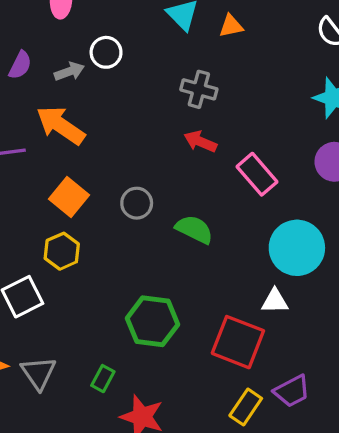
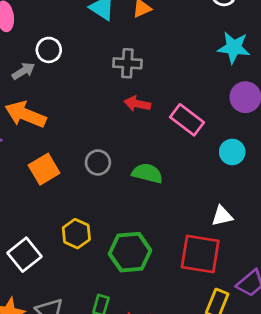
orange square: (69, 197) -> (44, 169), turned 32
cyan circle: (297, 248) -> (232, 152), moved, size x0.6
yellow hexagon: (62, 251) -> (76, 234), moved

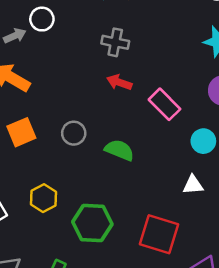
white triangle: (222, 216) -> (193, 185), moved

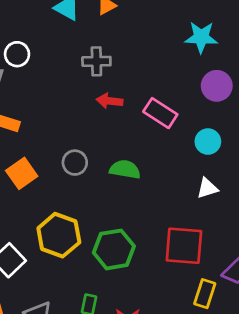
yellow hexagon: (44, 198) -> (59, 235), size x1.5

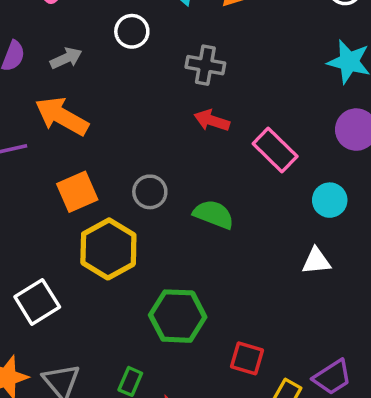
white circle: (17, 54) -> (132, 31), moved
yellow hexagon: (59, 235) -> (108, 249), moved
red square: (184, 246) -> (247, 358), moved, size x0.6

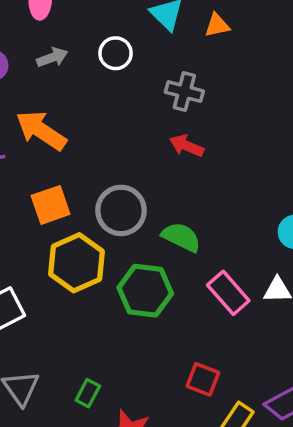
gray arrow: (66, 58) -> (52, 57), moved
pink rectangle: (275, 150) -> (228, 293), moved
gray circle: (150, 192) -> (121, 210), size x1.5
green hexagon: (178, 316) -> (145, 291), moved

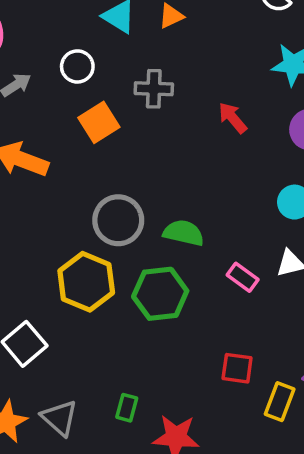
red arrow: (187, 146) -> (233, 118), moved, turned 40
orange square: (51, 205) -> (99, 122), moved
pink rectangle: (228, 293) -> (243, 277), size x0.7

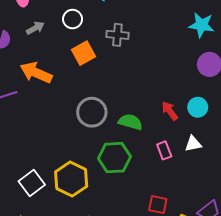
red arrow: (233, 118) -> (170, 111), moved
pink rectangle: (243, 277) -> (164, 150), turned 30
yellow hexagon: (86, 282) -> (71, 179), moved

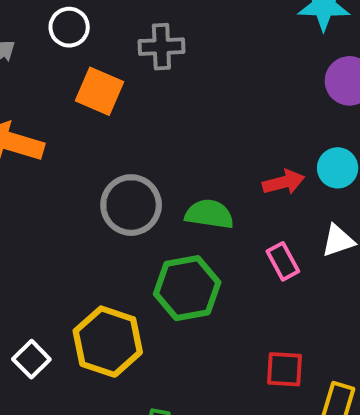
orange square: (83, 53) -> (99, 91), turned -30
red arrow: (170, 111) -> (284, 182), turned 120
white square: (32, 183) -> (31, 359), size x0.7

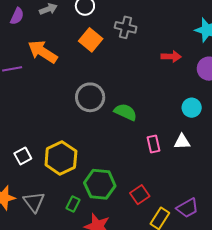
red arrow: (284, 182) -> (171, 57), moved
green hexagon: (187, 288) -> (100, 184), moved
red square: (284, 369) -> (140, 195), turned 36

